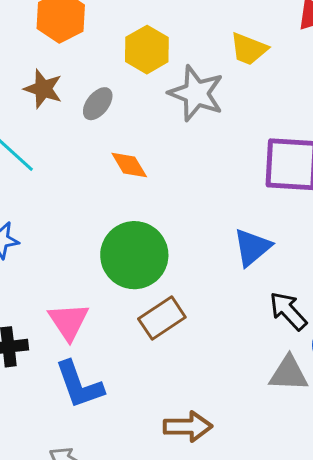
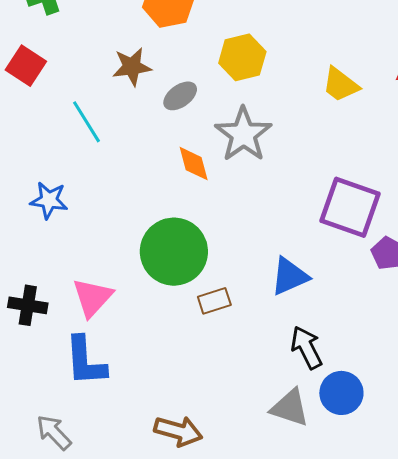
brown star: (43, 89) -> (132, 67), turned 30
gray star: (196, 93) -> (243, 134), moved
brown rectangle: (162, 318) -> (214, 301), moved, size x0.7

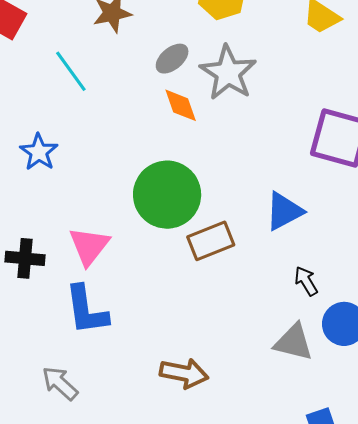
gray ellipse: (180, 96) -> (172, 59), moved
blue star: (49, 200) -> (39, 152), turned 30
brown rectangle: (214, 301) -> (211, 241), size x1.4
black arrow: (307, 348) -> (306, 281), size x0.7

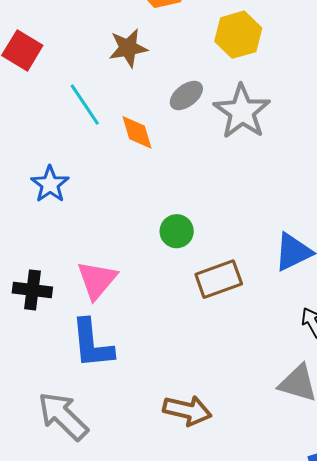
orange diamond: (181, 105) -> (137, 132), moved
green circle: (167, 195) -> (177, 231), size x0.5
gray arrow: (60, 383) -> (63, 416), size x1.4

